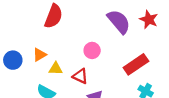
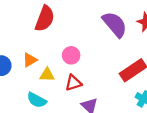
pink circle: (92, 50) -> (71, 55), moved
red triangle: (80, 76) -> (73, 83), turned -42

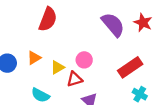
pink circle: (71, 55) -> (84, 60), moved
yellow triangle: (47, 75) -> (57, 67), moved, turned -32

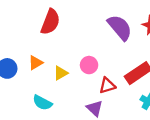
red triangle: (75, 79) -> (107, 86), moved

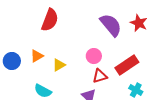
pink circle: (89, 65) -> (94, 56), moved

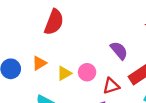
purple semicircle: (111, 25) -> (119, 51), moved, size x0.7
pink circle: (94, 56) -> (87, 72), moved

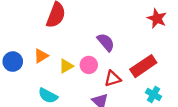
purple semicircle: (119, 51) -> (106, 42), moved

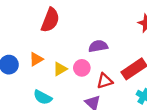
purple semicircle: (106, 42) -> (98, 46), turned -60

